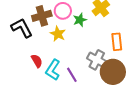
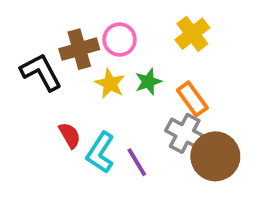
green star: (80, 20) -> (148, 82), moved
orange rectangle: (117, 42) -> (192, 99), moved, turned -30

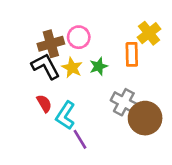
yellow cross: (192, 34) -> (149, 33), moved
black L-shape: (41, 72) -> (46, 66), moved
orange rectangle: (192, 99) -> (132, 54), moved, turned 35
purple line: (137, 162) -> (80, 139), moved

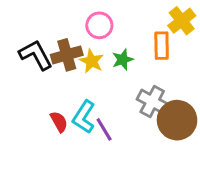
brown cross: (51, 44) -> (67, 55), moved
black L-shape: (46, 66) -> (36, 55), moved
red semicircle: (44, 103) -> (59, 122), moved
purple line: (80, 139) -> (104, 129), moved

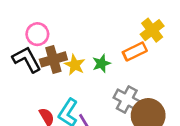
pink circle: (99, 25) -> (37, 34), moved
orange rectangle: (162, 46) -> (135, 51), turned 65

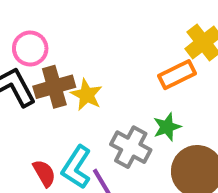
green star: (101, 63) -> (167, 127), moved
gray cross: (127, 99) -> (131, 147), moved

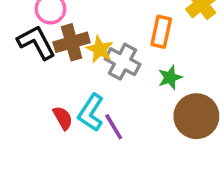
orange rectangle: (177, 75) -> (161, 32), moved, turned -52
gray cross: (131, 147) -> (123, 62), moved

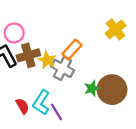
orange rectangle: (161, 32) -> (72, 49), moved, turned 30
green star: (170, 77) -> (92, 88), moved
brown circle: (196, 116) -> (112, 90), moved

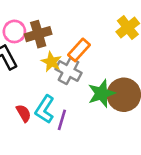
brown cross: (28, 55) -> (38, 34), moved
green star: (92, 88) -> (101, 93), size x1.5
purple line: (57, 112) -> (62, 120), turned 48

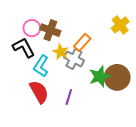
brown cross: (38, 34) -> (50, 30), turned 36
cyan L-shape: (45, 109) -> (41, 66), moved
red semicircle: (24, 113) -> (39, 92), size x1.6

